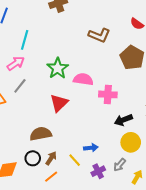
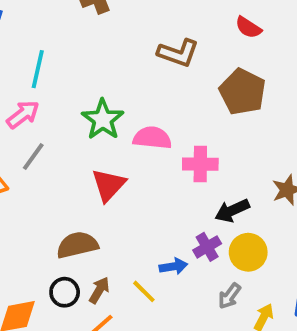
purple cross: (98, 171) -> (207, 247), moved

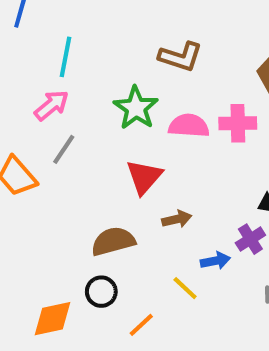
brown L-shape: (178, 53) -> (180, 57), moved
pink cross: (200, 164) -> (238, 123), moved
brown arrow: (99, 290) -> (177, 219), moved, turned 48

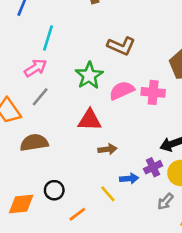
pink semicircle: (189, 126) -> (122, 91), turned -35
red triangle: (144, 177) -> (90, 120), turned 45
brown semicircle: (113, 241) -> (34, 143), moved

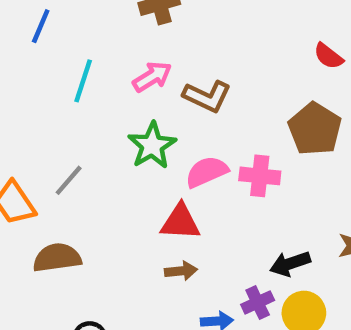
pink arrow: (36, 68) -> (152, 77), moved
red triangle: (90, 120) -> (180, 222), moved

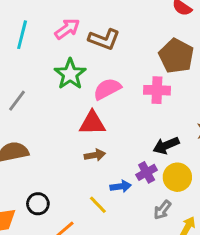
pink cross: (260, 176) -> (157, 90), moved

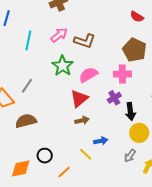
red triangle: (92, 123) -> (79, 99), turned -36
black arrow: (166, 145) -> (130, 111), turned -72
purple cross: (147, 172) -> (114, 98), moved

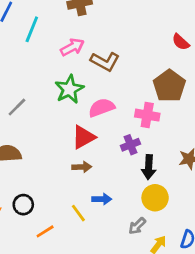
cyan line: (28, 40) -> (32, 29), moved

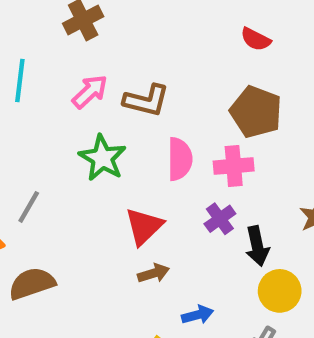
pink semicircle: (102, 108) -> (180, 159), moved, turned 125

